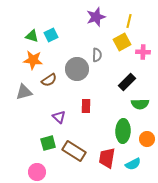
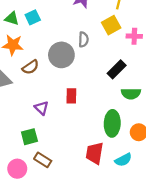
brown rectangle: (74, 151) -> (43, 160), moved, size x0.7

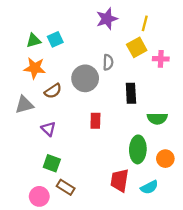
green triangle: (12, 19) -> (34, 41), turned -32
black rectangle: (117, 69) -> (131, 93), moved, turned -48
purple triangle: (42, 108) -> (48, 129), moved
green square: (29, 137) -> (52, 163), turned 35

